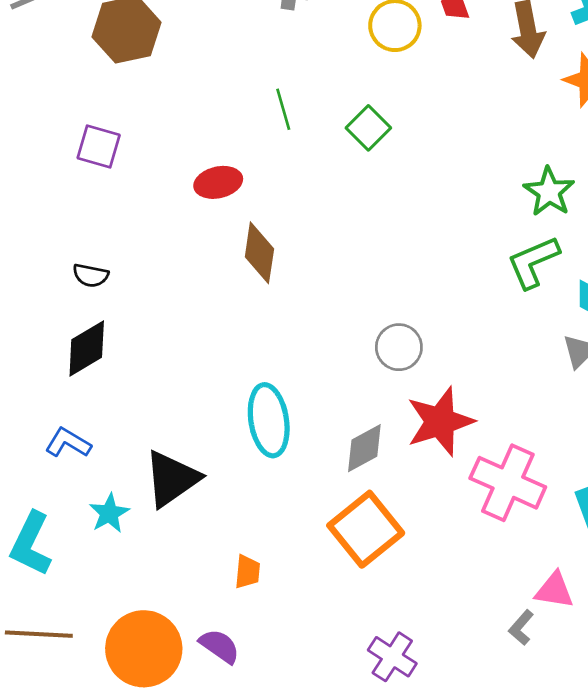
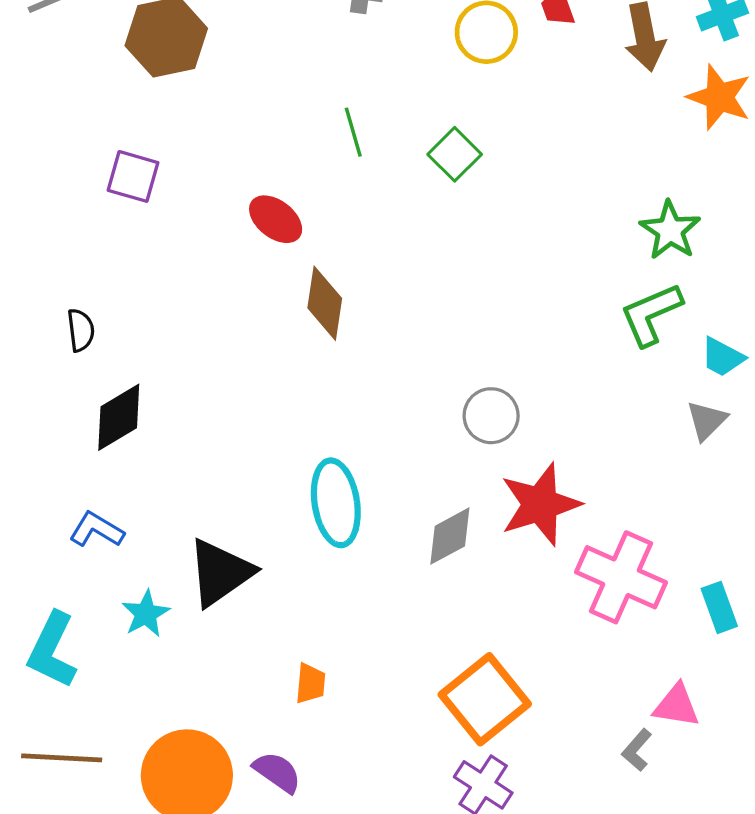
red ellipse: (218, 182) -> (276, 219), turned 51
black semicircle: (91, 275) -> (81, 330), moved, turned -108
orange square: (366, 529) -> (485, 699), moved

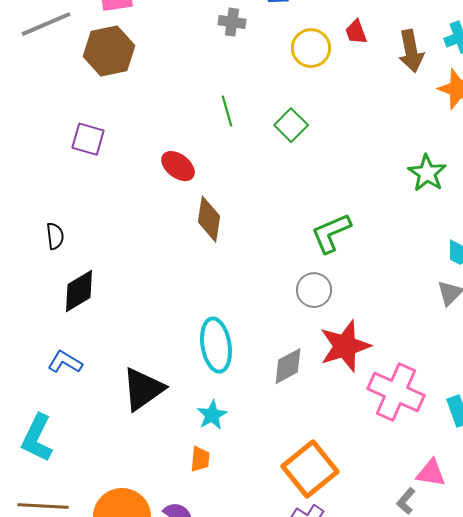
green L-shape: (651, 314) -> (331, 233), moved
cyan star: (146, 614) -> (212, 415), moved

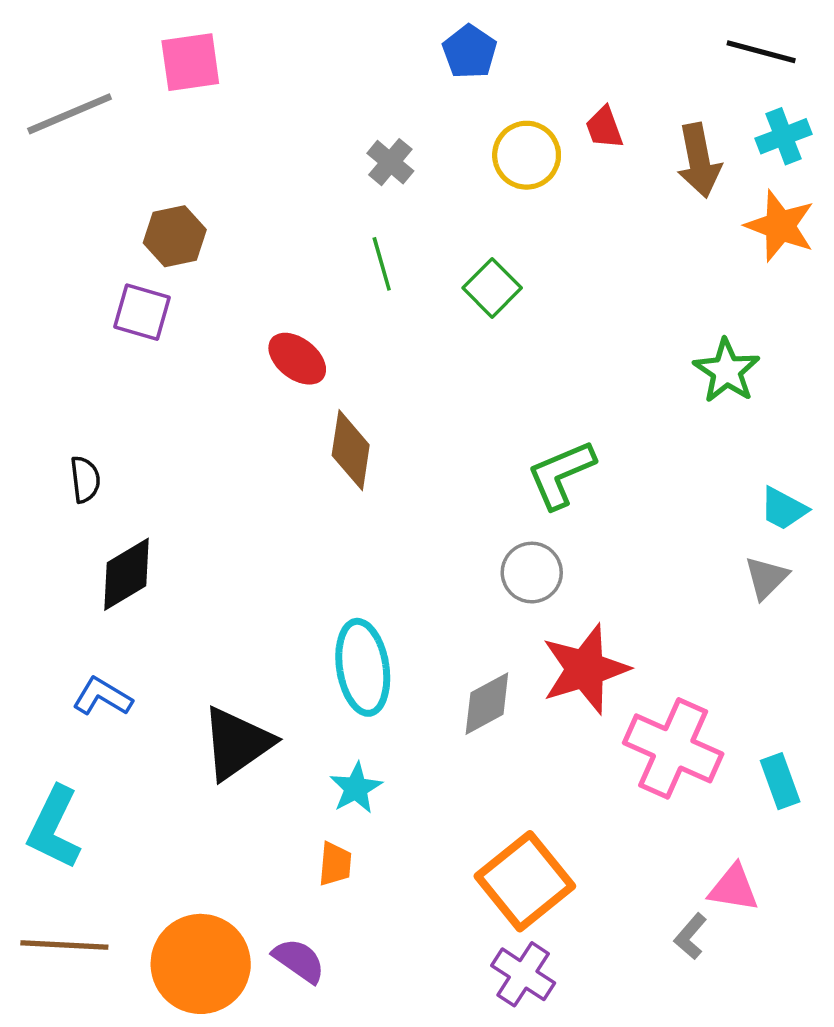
gray cross: (232, 22) -> (390, 162), moved, turned 32
brown hexagon: (109, 51) -> (175, 236), moved, size x0.7

